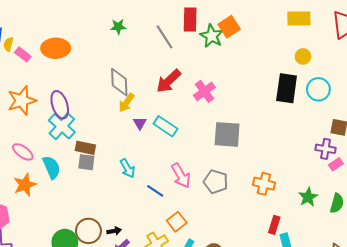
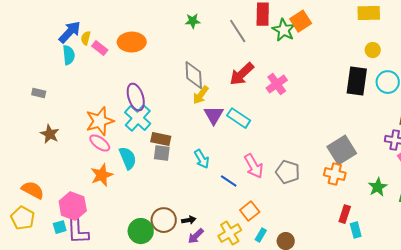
orange star: (22, 101) -> (100, 121), moved
purple triangle: (140, 123) -> (214, 115), size x1.5
gray square: (227, 134) -> (342, 150), moved, turned -36

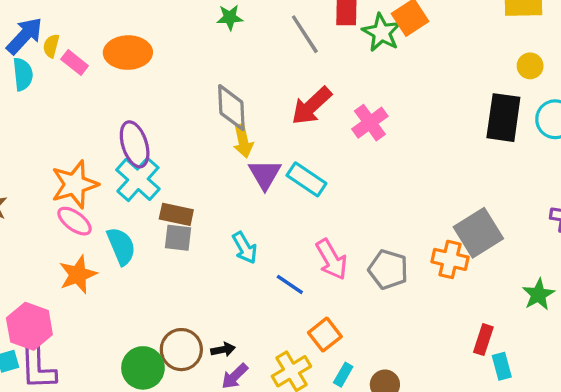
yellow arrow: (201, 95) -> (243, 141), turned -48
orange cross: (335, 174) -> (450, 259), moved

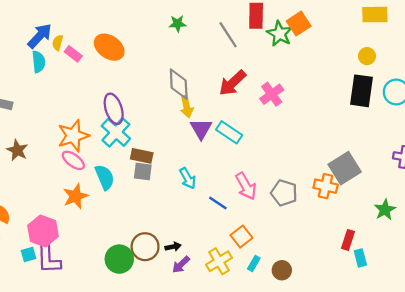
orange ellipse: (128, 53) -> (109, 47), turned 36
yellow circle: (530, 66) -> (367, 56), moved

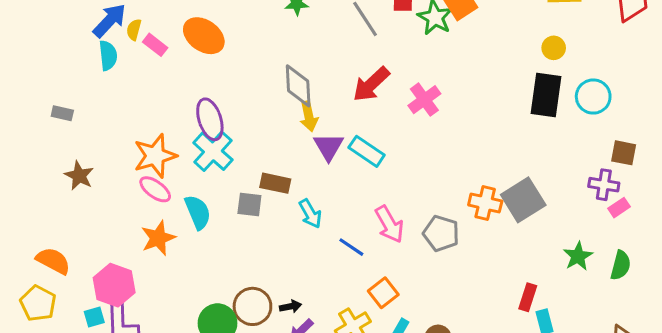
brown rectangle: (142, 156) -> (275, 183), moved
orange cross: (326, 186) -> (485, 203), moved

